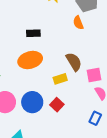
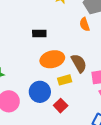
orange ellipse: (30, 60) -> (52, 59), moved
blue circle: (32, 102) -> (40, 92), moved

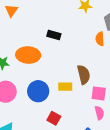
orange ellipse: (52, 59) -> (28, 55), moved
red square: (61, 106) -> (54, 118), moved, turned -32

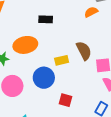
orange semicircle: (100, 39) -> (91, 12), turned 80
yellow rectangle: (65, 87) -> (62, 60), moved

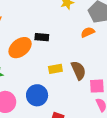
orange ellipse: (25, 45) -> (20, 48), moved, turned -30
yellow rectangle: (62, 60) -> (55, 69), moved

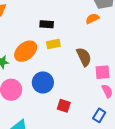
orange ellipse: (20, 48) -> (26, 51), moved
yellow rectangle: (55, 69) -> (53, 44), moved

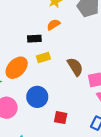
orange semicircle: (92, 19) -> (54, 25), moved

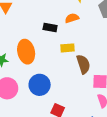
yellow rectangle: (43, 58) -> (68, 48), moved
orange ellipse: (17, 68) -> (26, 52), turned -70

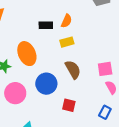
orange semicircle: (72, 18) -> (67, 21), moved, turned 144
brown semicircle: (83, 64) -> (73, 70), moved

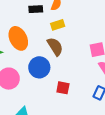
brown semicircle: (73, 70) -> (55, 47), moved

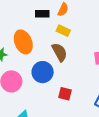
yellow rectangle: (58, 25) -> (63, 31), turned 40

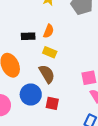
red square: (65, 94) -> (52, 103), moved

